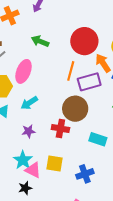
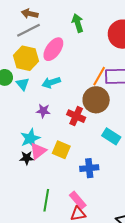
green arrow: (40, 41) -> (78, 23), turned 36
orange line: (71, 71) -> (99, 76), moved
pink triangle: (33, 170) -> (38, 151), turned 42
black star: (25, 188) -> (27, 158), moved

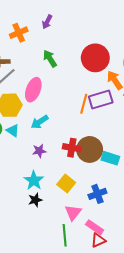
brown circle: (96, 100) -> (90, 149), moved
yellow square: (61, 150) -> (66, 184), turned 30
pink triangle: (38, 151) -> (73, 213), moved

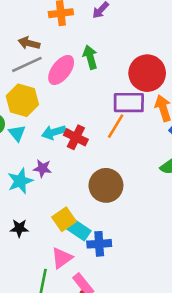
pink ellipse: (33, 90) -> (61, 70), moved
purple rectangle: (101, 100) -> (129, 103), moved
red cross: (72, 148) -> (76, 137), moved
cyan rectangle: (110, 158) -> (79, 230), moved
cyan star: (34, 181) -> (20, 181), moved

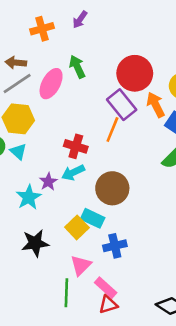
purple rectangle: (129, 103) -> (122, 105), turned 60
cyan arrow: (54, 132) -> (73, 173), moved
purple star: (42, 168) -> (48, 182), turned -30
black star: (19, 228) -> (35, 243), size x1.5
cyan rectangle: (79, 230) -> (93, 218), moved

